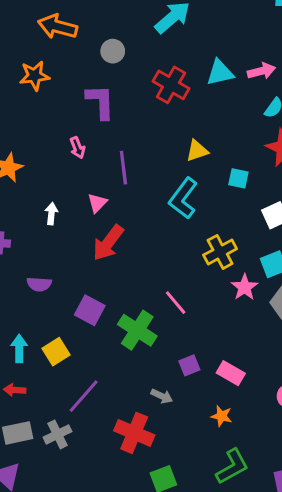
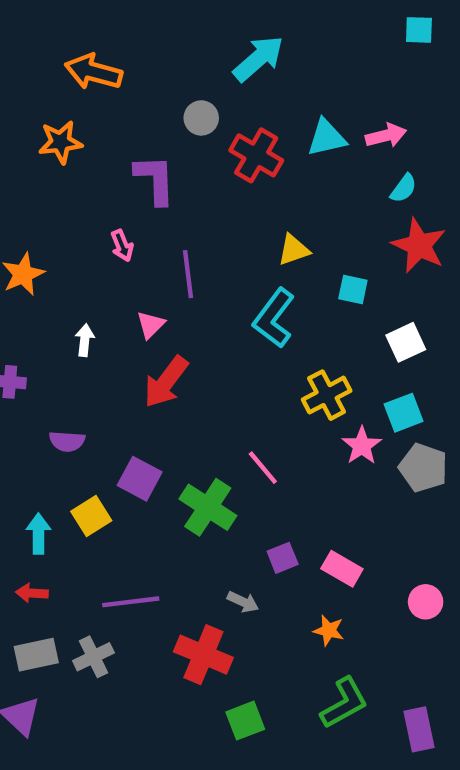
gray circle: (113, 51) -> (201, 118), moved
yellow square: (56, 352) -> (91, 516), moved
purple line: (84, 396) -> (131, 602), turned 42

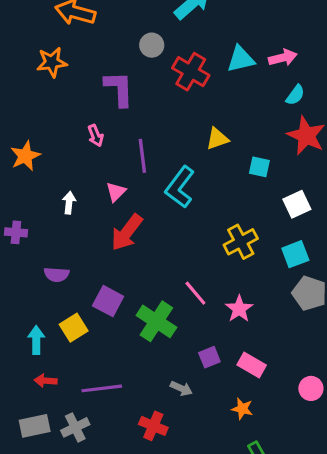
cyan L-shape: (274, 318) -> (180, 187), moved
pink star: (362, 446) -> (239, 309), moved
red arrow: (32, 593) -> (46, 381), moved
red cross: (203, 655) -> (153, 426), size x0.7

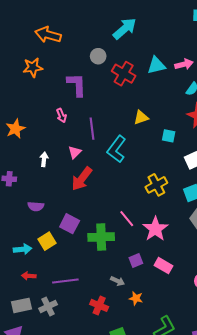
pink star: (239, 309) -> (155, 229), size x1.4
green cross: (156, 321) -> (101, 237), turned -35
cyan arrow: (36, 340) -> (23, 249), turned 84
orange star: (242, 409) -> (136, 298), moved

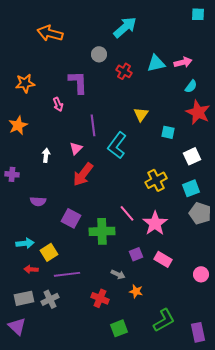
orange star: (33, 67) -> (25, 83), moved
red cross: (124, 74) -> (124, 71), size x0.7
pink arrow: (61, 115) -> (58, 104), moved
yellow triangle: (141, 117) -> (141, 114), turned -35
yellow square: (47, 241) -> (49, 252), moved

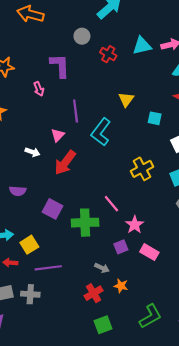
white arrow: (46, 155) -> (32, 152), moved, turned 104
pink star: (155, 223) -> (135, 225), moved, size x0.7
red cross: (100, 298) -> (94, 293), moved, turned 36
gray cross: (50, 299) -> (30, 294), turned 30

